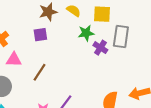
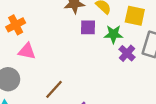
purple square: (40, 35) -> (88, 27), moved
brown line: (39, 72) -> (54, 89), moved

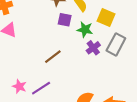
brown line: (54, 89) -> (53, 57), moved

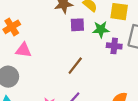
purple cross: (93, 48) -> (114, 46), turned -32

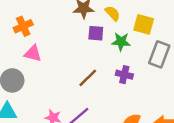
purple cross: (114, 46) -> (124, 75), moved

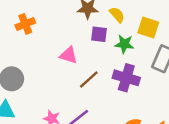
pink triangle: (33, 53) -> (69, 55), moved
purple cross: (124, 75) -> (126, 78), size x1.5

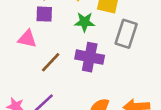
purple square: (99, 34) -> (44, 14), moved

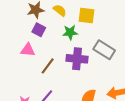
purple square: (44, 14) -> (39, 30), turned 32
gray rectangle: (126, 34) -> (104, 50), moved, turned -70

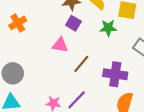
purple cross: (77, 59) -> (115, 74), moved

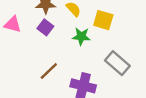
pink triangle: (60, 45) -> (13, 24), moved

